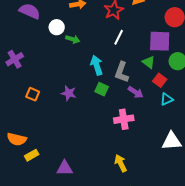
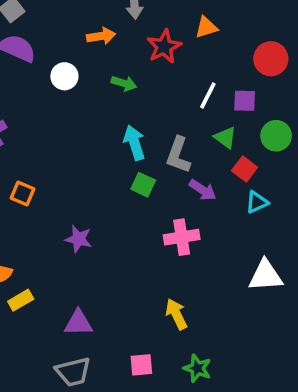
white line: (119, 37) -> (208, 96), moved
green arrow: (73, 39) -> (124, 83), moved
purple square: (160, 41) -> (245, 101), size x0.6
purple star: (69, 93) -> (78, 239), moved

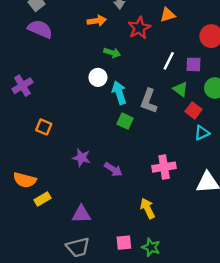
white circle: (64, 76) -> (98, 77), moved
purple arrow: (203, 190) -> (113, 169), moved
pink cross: (182, 237) -> (164, 167), moved
green star: (197, 368) -> (151, 247), moved

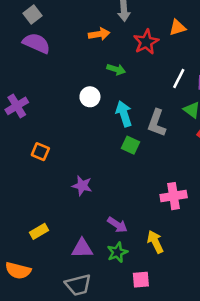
white circle: (98, 77) -> (90, 97), moved
purple arrow: (113, 169) -> (117, 225), moved
orange semicircle: (25, 180) -> (18, 271), moved
pink square: (124, 243) -> (141, 280), moved
green star: (151, 247) -> (117, 252), moved, turned 30

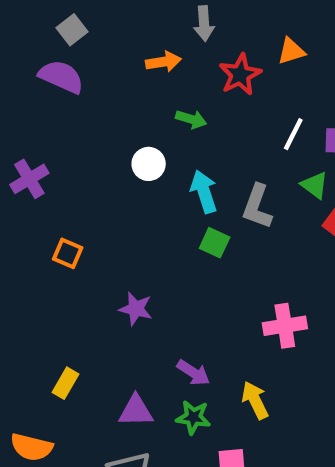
gray square: (32, 15) -> (72, 30), moved
yellow rectangle: (39, 231) -> (66, 383), turned -30
green star: (117, 252) -> (193, 417), turned 30

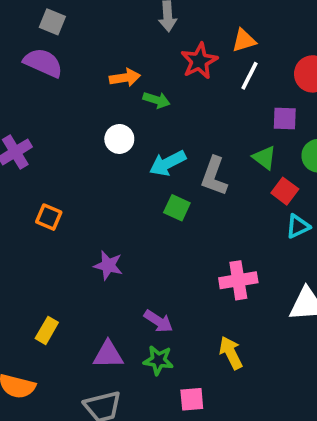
gray square: (72, 30) -> (52, 22), turned -30
orange arrow: (163, 62) -> (125, 78), moved
white line: (293, 134) -> (249, 76), moved
cyan arrow: (204, 192) -> (168, 163), turned -99
yellow arrow: (255, 400) -> (231, 353), moved

